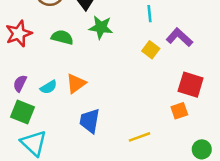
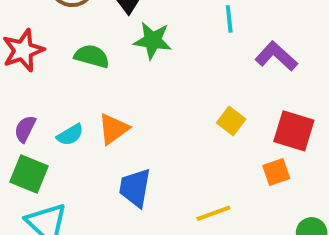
yellow square: (151, 50) -> (231, 121), moved

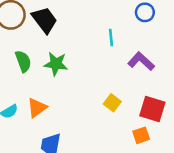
green star: (153, 41) -> (56, 64), moved
green semicircle: (92, 56) -> (23, 61), turned 55

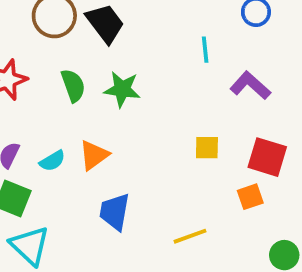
yellow square: (112, 103) -> (207, 148), turned -36

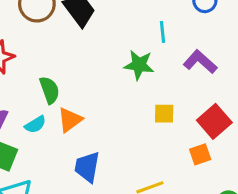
green semicircle: (73, 85) -> (49, 90), moved
green star: (122, 89) -> (139, 65), moved
red square: (267, 157) -> (214, 121), turned 32

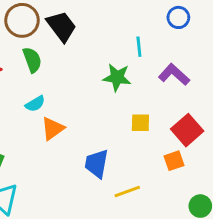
green semicircle: (49, 90) -> (32, 60), moved
cyan semicircle: (35, 125) -> (35, 104), moved
blue trapezoid: (87, 167) -> (97, 164), moved

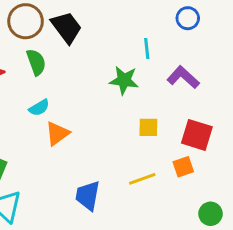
red square: (187, 130) -> (197, 135), turned -32
blue trapezoid: (97, 164) -> (88, 196), moved
yellow line: (127, 191) -> (142, 179), moved

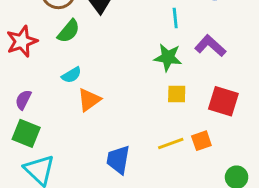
green semicircle: (36, 62) -> (69, 31), turned 60
green star: (124, 80) -> (168, 57), moved
orange square: (183, 167) -> (201, 141), moved

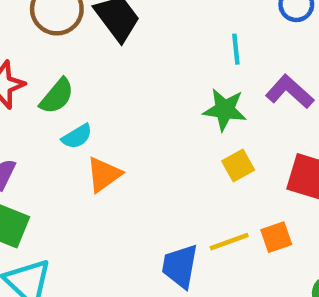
green semicircle: (69, 31) -> (57, 96), moved
yellow square: (177, 94) -> (238, 166), turned -30
blue trapezoid: (118, 160) -> (180, 266), moved

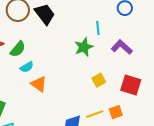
green star: (225, 110) -> (84, 47), moved, turned -30
orange triangle: (104, 174) -> (39, 84), turned -48

